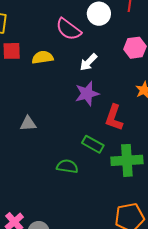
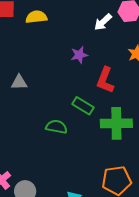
white arrow: (88, 62) -> (103, 22), moved
purple star: (87, 94) -> (79, 55), size x0.7

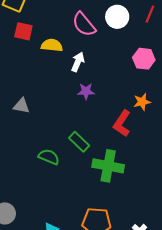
white arrow: (103, 22) -> (78, 62), moved, turned 144
red L-shape: (105, 80) -> (122, 123), moved

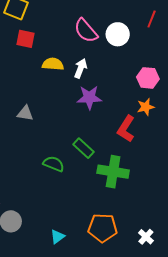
white circle: (117, 17) -> (118, 34), moved
yellow semicircle: (52, 45) -> (53, 64), moved
pink hexagon: (144, 59) -> (148, 78), moved
purple star: (86, 91) -> (89, 97), size x1.4

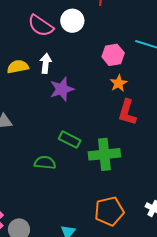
red L-shape: (126, 129) -> (127, 112), moved

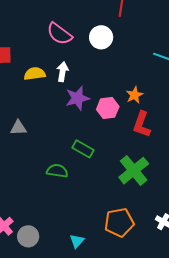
white circle: (72, 21) -> (101, 37), moved
pink hexagon: (113, 55) -> (108, 108), moved
green cross: (104, 154) -> (134, 171), moved, turned -36

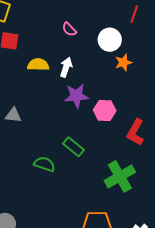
pink semicircle: (59, 34) -> (69, 29), size x0.6
orange star: (134, 95) -> (123, 62), moved

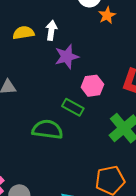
pink hexagon: (105, 110) -> (92, 86), moved
green semicircle: (44, 164) -> (47, 129), size x1.4

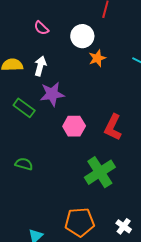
green rectangle: (73, 107) -> (24, 108), moved
green semicircle: (47, 129) -> (24, 164), size x0.6

